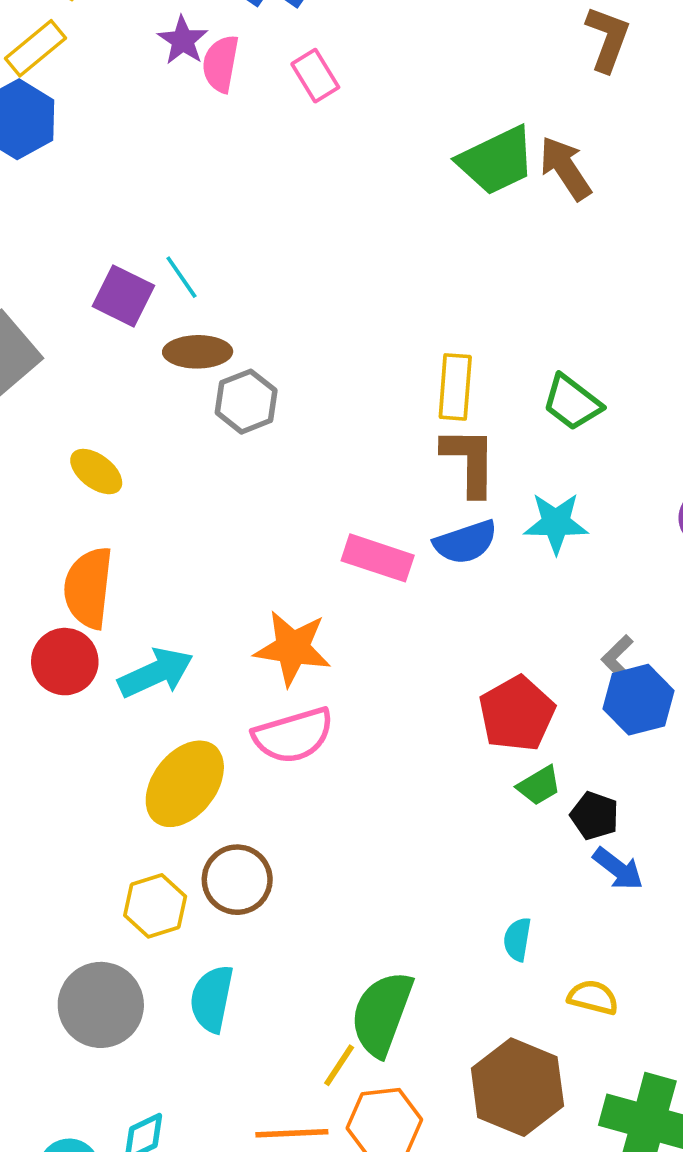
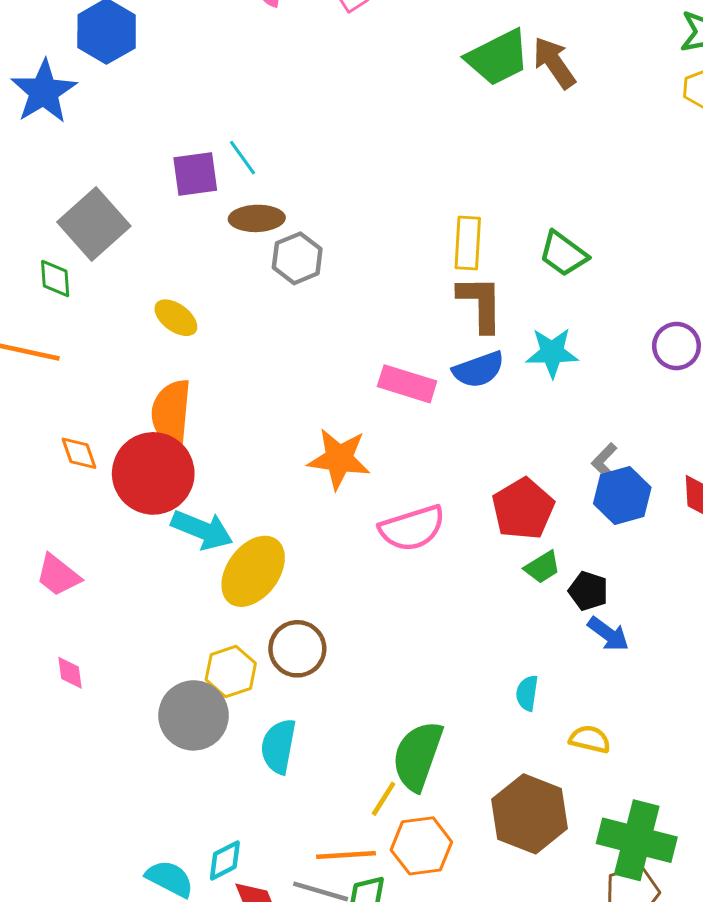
purple square: (123, 296) -> (195, 174), turned -33
red circle: (65, 662) -> (153, 473), size x1.5
cyan arrow: (156, 673) -> (202, 530), moved, turned 48
pink semicircle: (293, 735) -> (412, 528), moved
gray circle: (101, 1005) -> (194, 715), moved

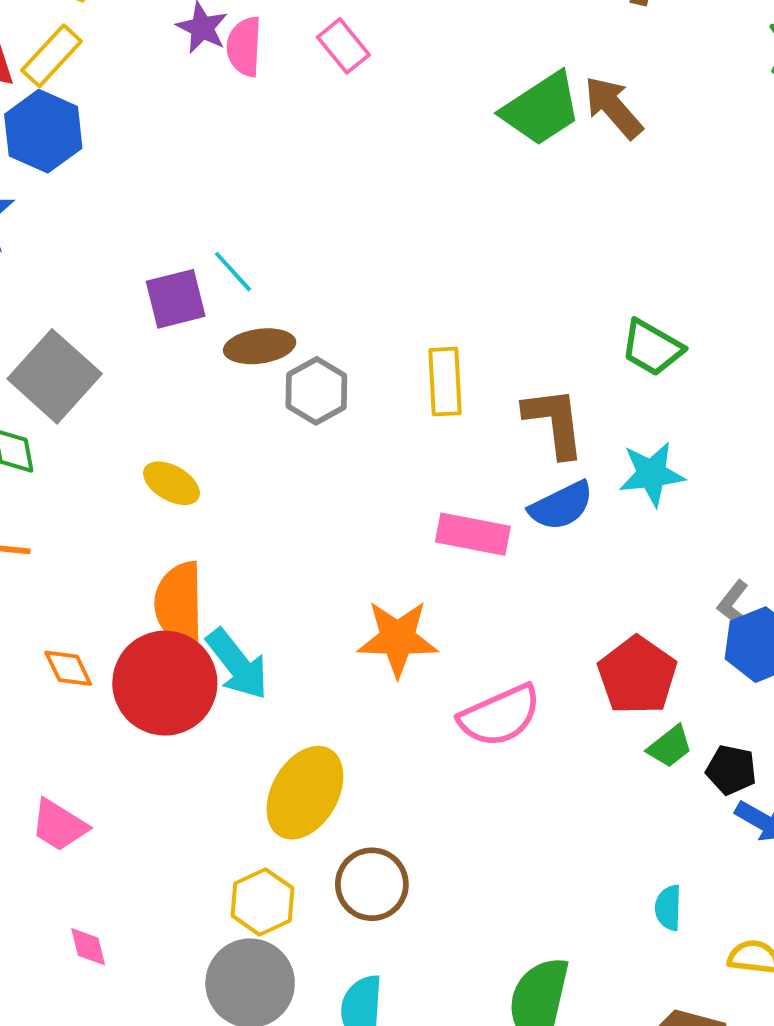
yellow rectangle: (468, 243) -> (445, 382), moved
cyan arrow: (202, 530) -> (237, 664), moved, turned 36
yellow hexagon: (231, 671) -> (263, 902), moved

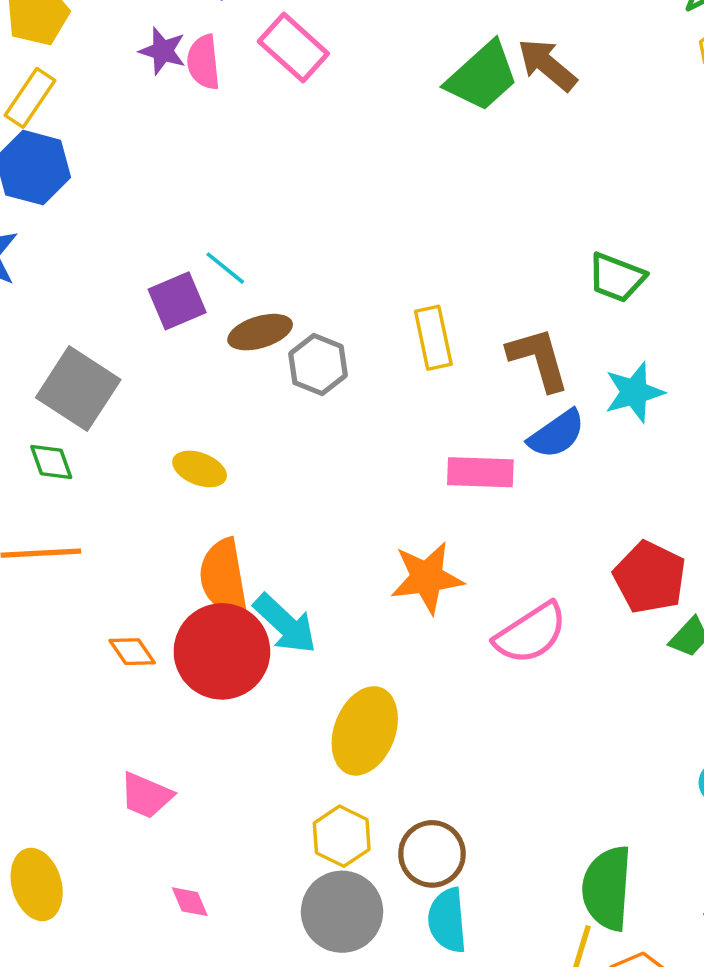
pink rectangle: (343, 46) -> (293, 47), size x1.4
brown circle: (372, 884) -> (432, 854), moved

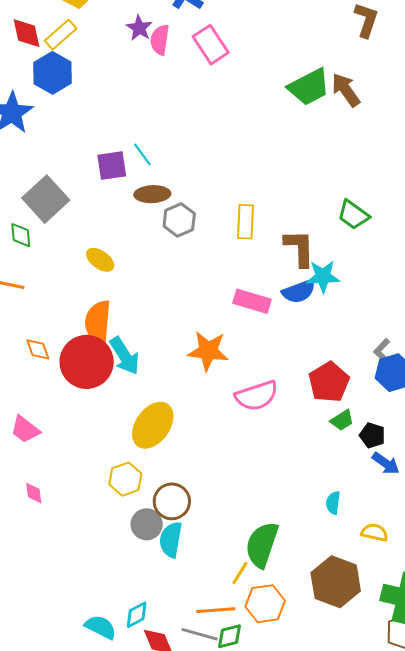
cyan star: (634, 392) -> (323, 276), moved
gray circle: (342, 912) -> (147, 524), moved, size x0.7

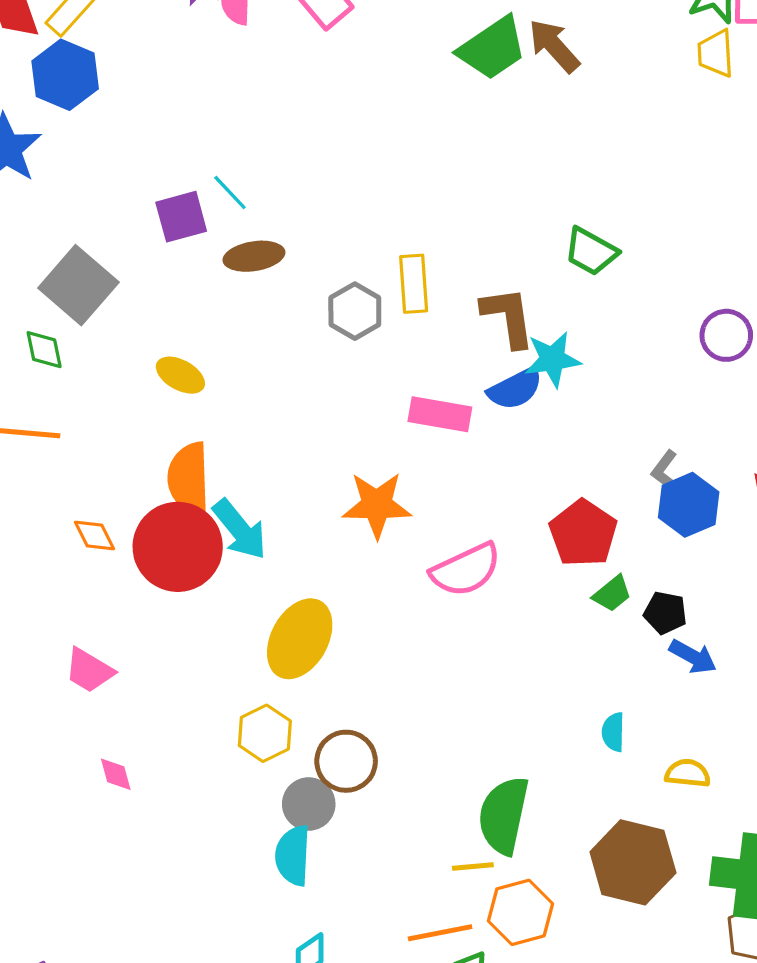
gray hexagon: (179, 220) -> (355, 311), moved
cyan semicircle: (171, 540) -> (293, 855), moved
yellow line: (240, 573) -> (473, 867), turned 60

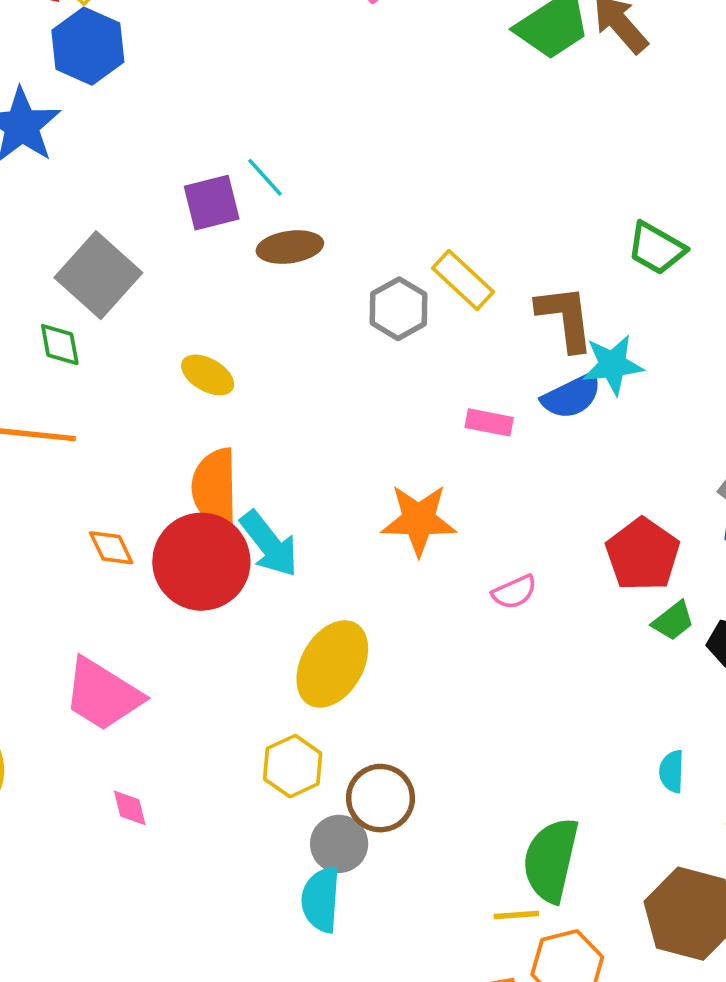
yellow rectangle: (414, 284) -> (463, 280), turned -44
pink rectangle: (440, 414) -> (489, 422), size x0.7
pink semicircle: (466, 570) -> (514, 592), size x0.6
pink trapezoid: (89, 670) -> (103, 694), size x1.5

